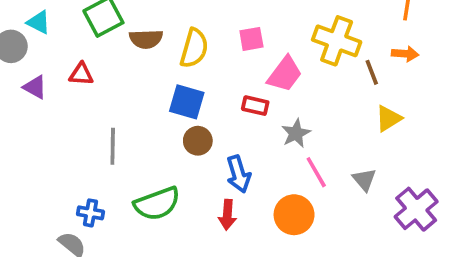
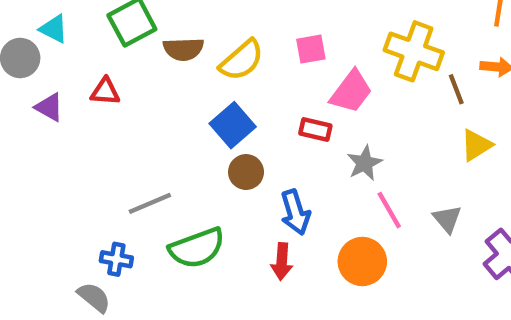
yellow semicircle: (194, 48) -> (242, 60), turned 33
blue square: (187, 102) -> (233, 125), turned 33
gray line: (113, 146) -> (150, 203), moved, turned 66

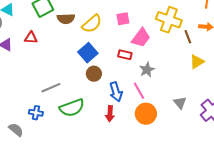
pink line: (389, 210) -> (139, 91), moved
gray triangle: (447, 219) -> (180, 103), moved
gray semicircle: (94, 297) -> (16, 130), moved

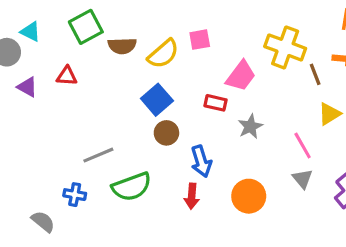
pink square: (123, 19) -> (200, 40), moved
pink line: (139, 91) -> (303, 146), moved

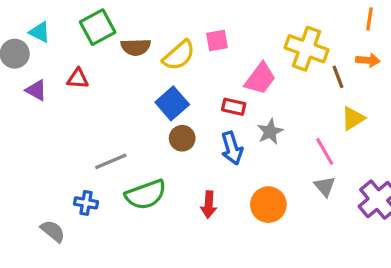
blue arrow: (201, 161) -> (232, 148), moved

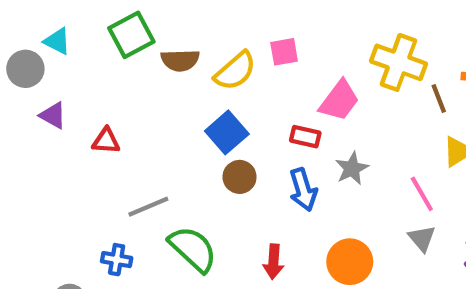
red triangle: (78, 79) -> (106, 141), moved
green semicircle: (146, 195) -> (193, 249), turned -117

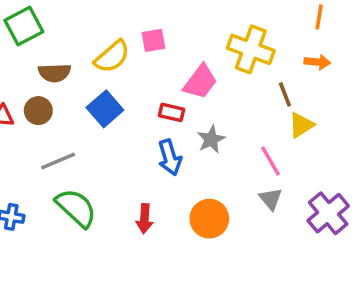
brown semicircle: (180, 60) -> (54, 73), moved
brown line: (439, 98) -> (285, 94), moved
brown circle: (240, 177) -> (38, 111), moved
gray line: (148, 207) -> (58, 161), moved

